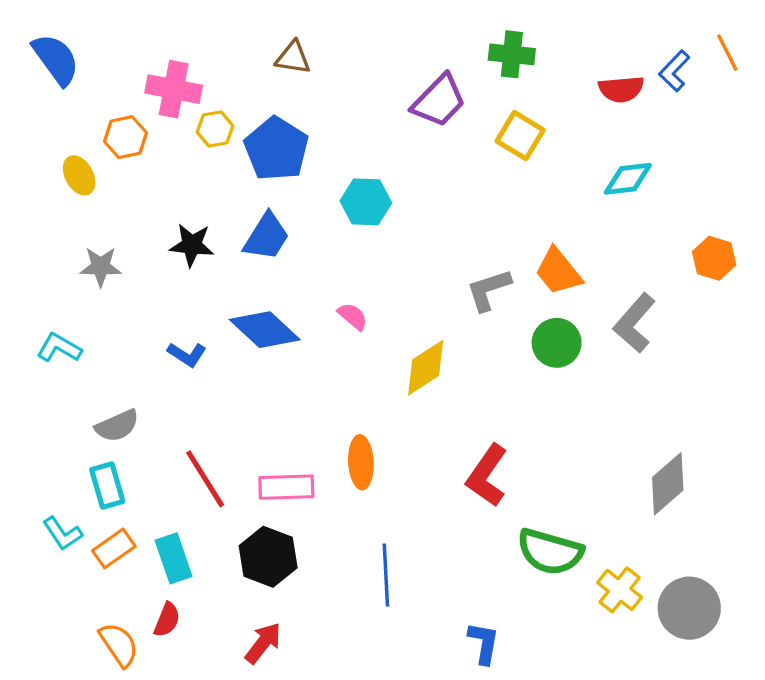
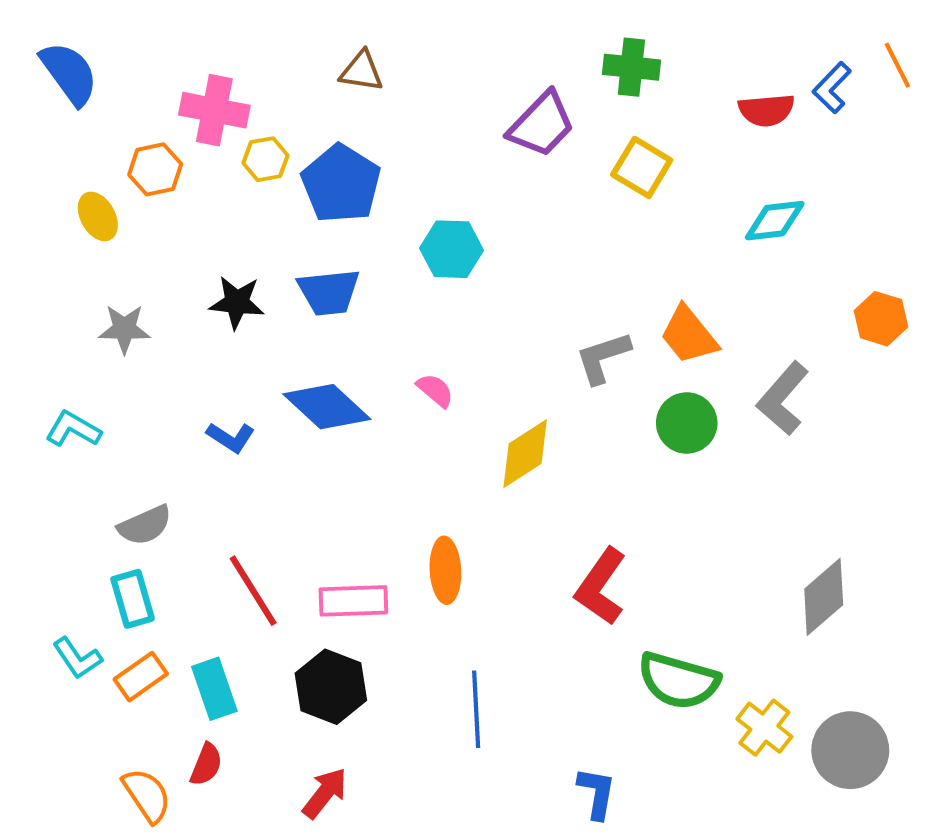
blue trapezoid: (266, 237) -> (329, 292), turned 52

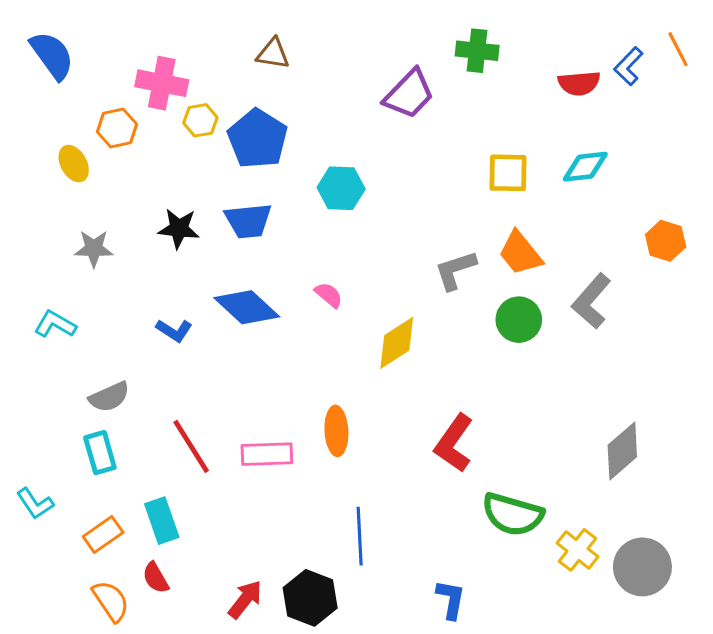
yellow square: (642, 167) -> (508, 173), moved, turned -30
cyan L-shape: (77, 658) -> (35, 504), moved
orange rectangle: (141, 677) -> (103, 534), moved
black hexagon: (331, 687) -> (310, 598), moved
red semicircle: (206, 764) -> (156, 578), turned 128

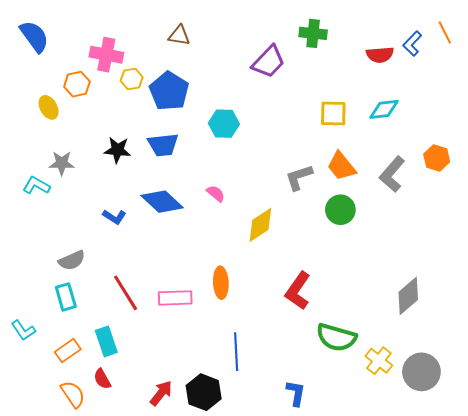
gray L-shape: (591, 301) -> (392, 174), moved
cyan L-shape: (55, 324) -> (36, 185), moved

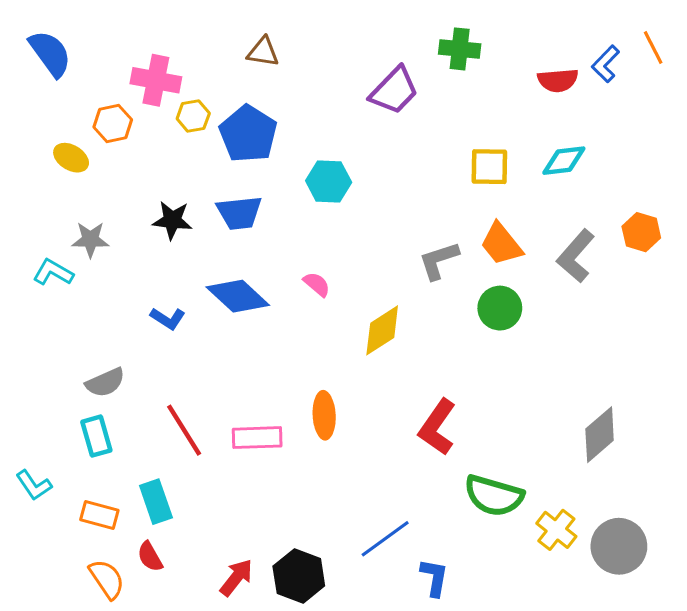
yellow ellipse: (49, 107) -> (71, 158), turned -30
orange rectangle: (68, 351) -> (99, 515), turned 50
blue line: (236, 352) -> (385, 539), moved, turned 57

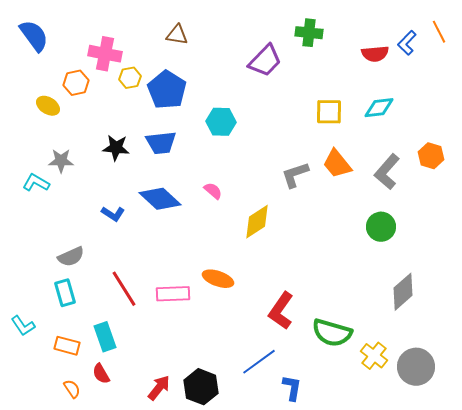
green circle: (500, 308) -> (381, 227), moved
orange ellipse: (324, 415) -> (218, 279), turned -68
red L-shape: (437, 427) -> (281, 311), moved
orange semicircle: (107, 579) -> (72, 389), size x0.7

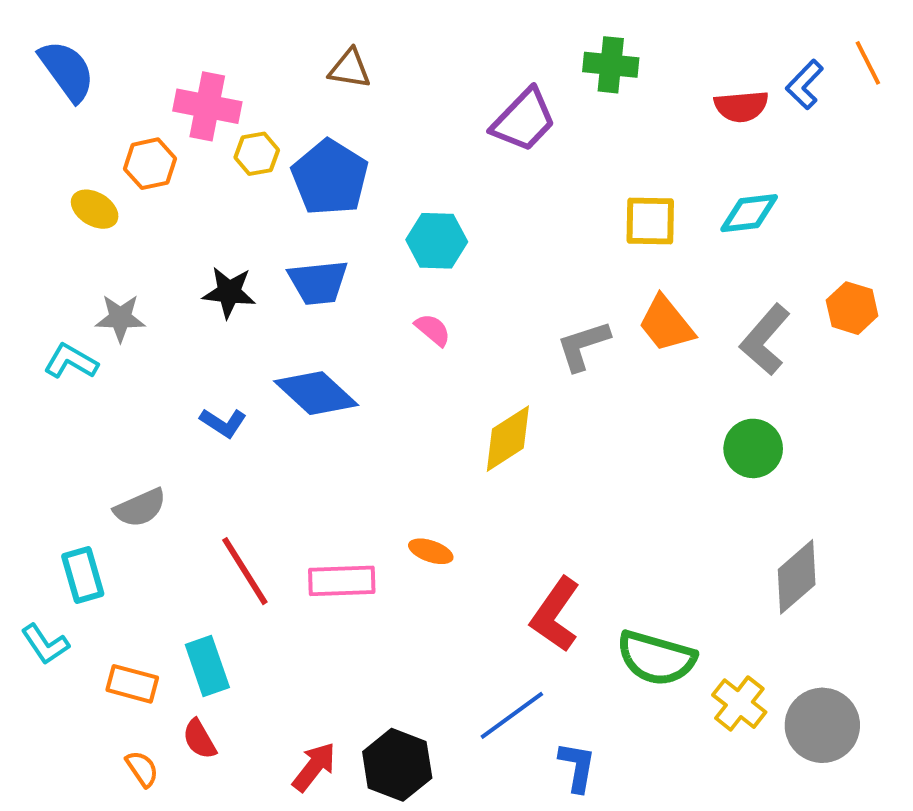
pink semicircle: (213, 191) -> (433, 330), moved
orange ellipse: (218, 279) -> (431, 551), size x0.7
cyan rectangle: (65, 293) -> (83, 575), moved

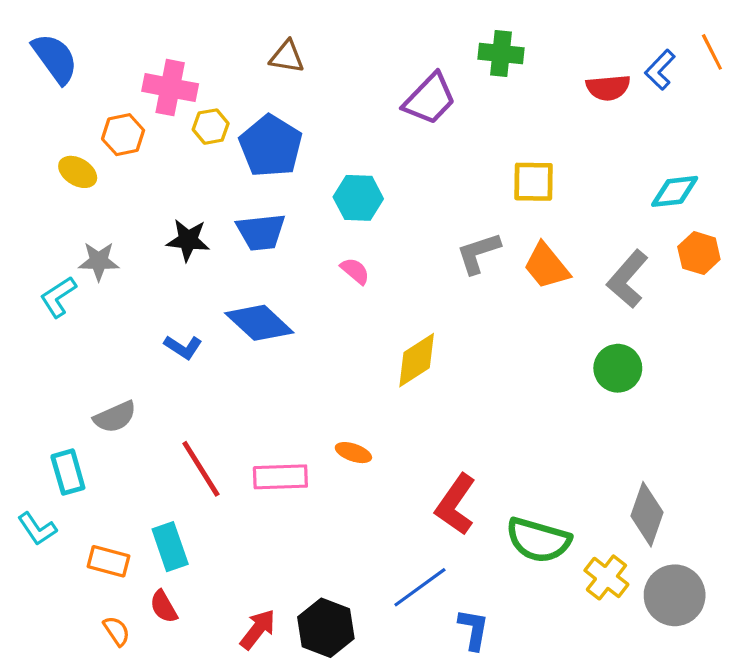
cyan diamond: (749, 213) -> (675, 191), moved
gray L-shape: (583, 346) -> (478, 253), moved
cyan L-shape: (71, 361) -> (58, 297), turned -63
gray diamond: (797, 577) -> (647, 514), moved, turned -30

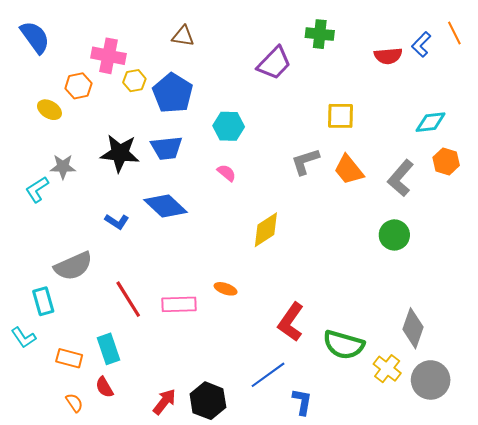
black star: (188, 240) -> (120, 153), size x1.4
gray semicircle: (115, 417) -> (73, 266), size x1.4

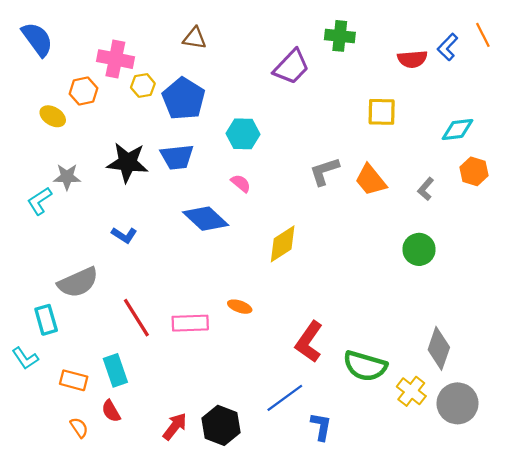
yellow square: (340, 116) -> (382, 112), moved
gray L-shape: (401, 178) -> (426, 189), size x0.6
blue diamond: (165, 206) -> (206, 219), moved

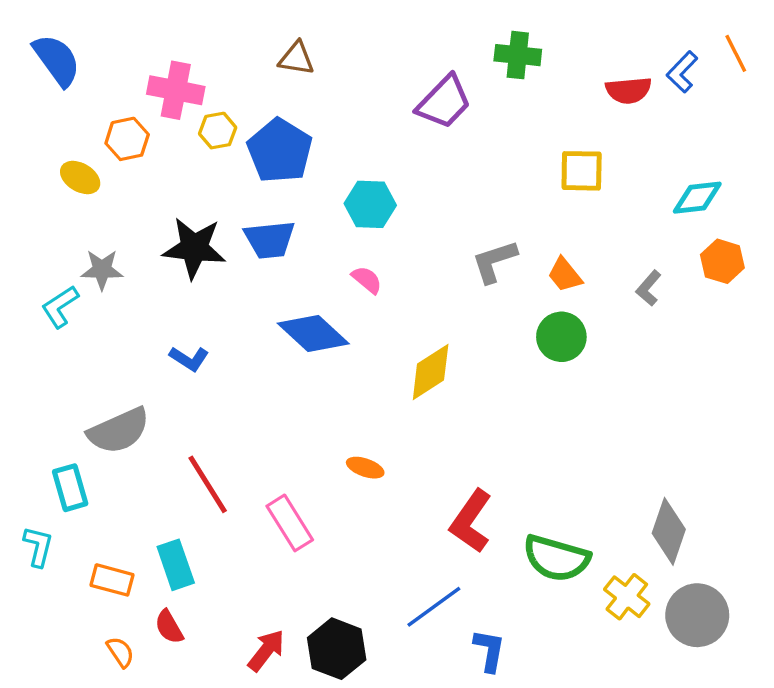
orange trapezoid: (371, 180) -> (565, 275), size x0.7
green circle: (419, 249) -> (561, 337), moved
pink rectangle: (190, 323) -> (290, 523), moved, turned 60
cyan L-shape: (25, 358) -> (38, 546), turned -132

